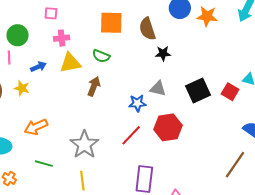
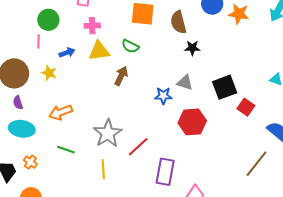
red square: (230, 92) -> (246, 107), moved
red line: (131, 135) -> (138, 147), moved

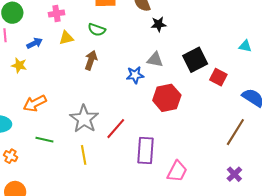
yellow triangle: (99, 51) -> (66, 38), size x0.7

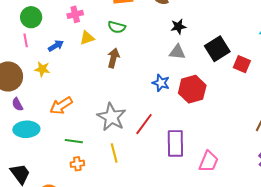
black star: (158, 24) -> (178, 27), moved
blue star: (135, 75) -> (161, 83), moved, turned 30
orange cross: (11, 156) -> (77, 164), moved, turned -32

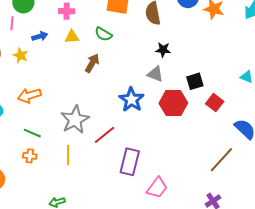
black square: (217, 49) -> (195, 81), size x0.7
blue star: (161, 83) -> (131, 100), size x1.4
red hexagon: (192, 89) -> (173, 103), moved

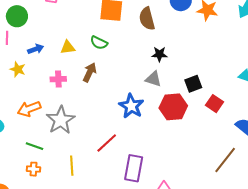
pink cross: (67, 11) -> (58, 79), moved
gray star: (75, 120) -> (61, 120), moved

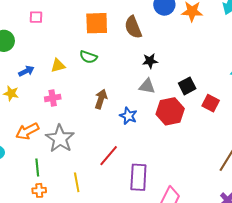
brown arrow: (90, 72) -> (101, 99), moved
blue star: (131, 106) -> (128, 116), size x0.7
green line: (35, 146) -> (37, 168), turned 72

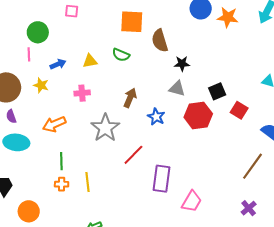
brown semicircle: (133, 27) -> (160, 41), moved
gray star: (60, 139) -> (105, 128), moved
yellow line: (77, 182) -> (88, 182), moved

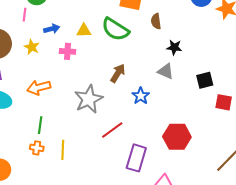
brown semicircle: (160, 41) -> (156, 21), size x0.7
green semicircle: (121, 55) -> (115, 29), size x1.6
pink cross: (82, 93) -> (67, 51), moved
red square: (239, 110) -> (224, 102), turned -30
red hexagon: (198, 115) -> (177, 137), moved

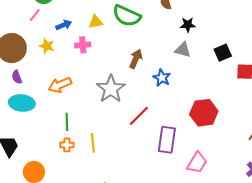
pink line: (25, 15) -> (35, 15), turned 40

